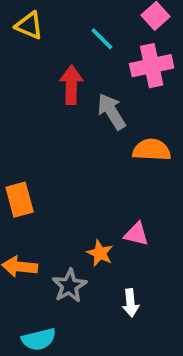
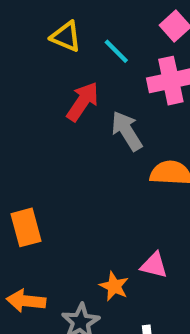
yellow triangle: (29, 25) -> (66, 36), moved
red arrow: (71, 85) -> (83, 102), turned 33

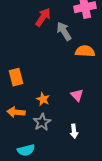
pink triangle: (154, 265) -> (77, 95), turned 32
orange star: (114, 286) -> (43, 99), moved

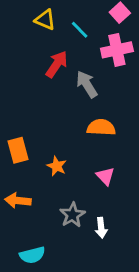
orange semicircle: (85, 51) -> (101, 127), moved
orange star: (43, 99) -> (57, 166), moved
gray star: (42, 122) -> (72, 215), moved

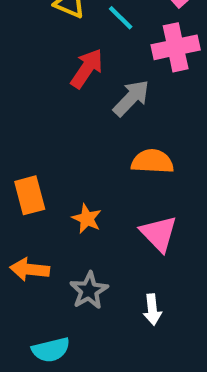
gray arrow: (87, 84) -> (131, 98), turned 76
pink triangle: (105, 176) -> (159, 233), size x1.4
gray star: (72, 215) -> (89, 291), moved

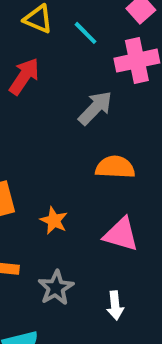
red arrow: (87, 68) -> (24, 76), moved
pink triangle: (159, 233) -> (121, 234), turned -30

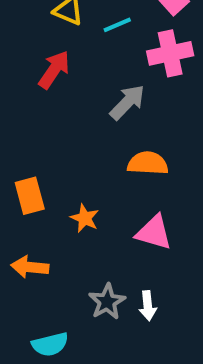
cyan line: (86, 33) -> (117, 25), turned -68
gray star: (56, 288) -> (107, 302), moved

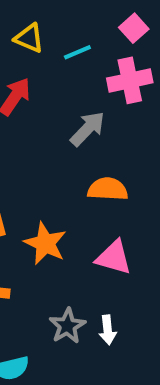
orange star: (85, 218) -> (45, 243), size x1.5

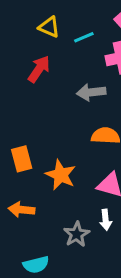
gray arrow: (88, 129) -> (91, 92), turned -140
white arrow: (108, 330) -> (106, 220), moved

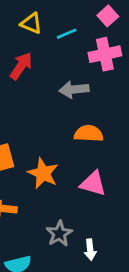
white arrow: (106, 220) -> (90, 250), moved

